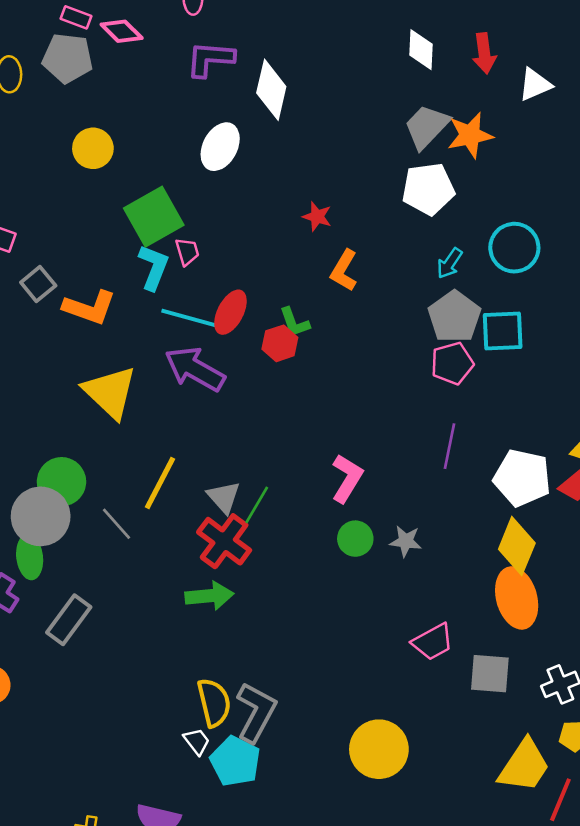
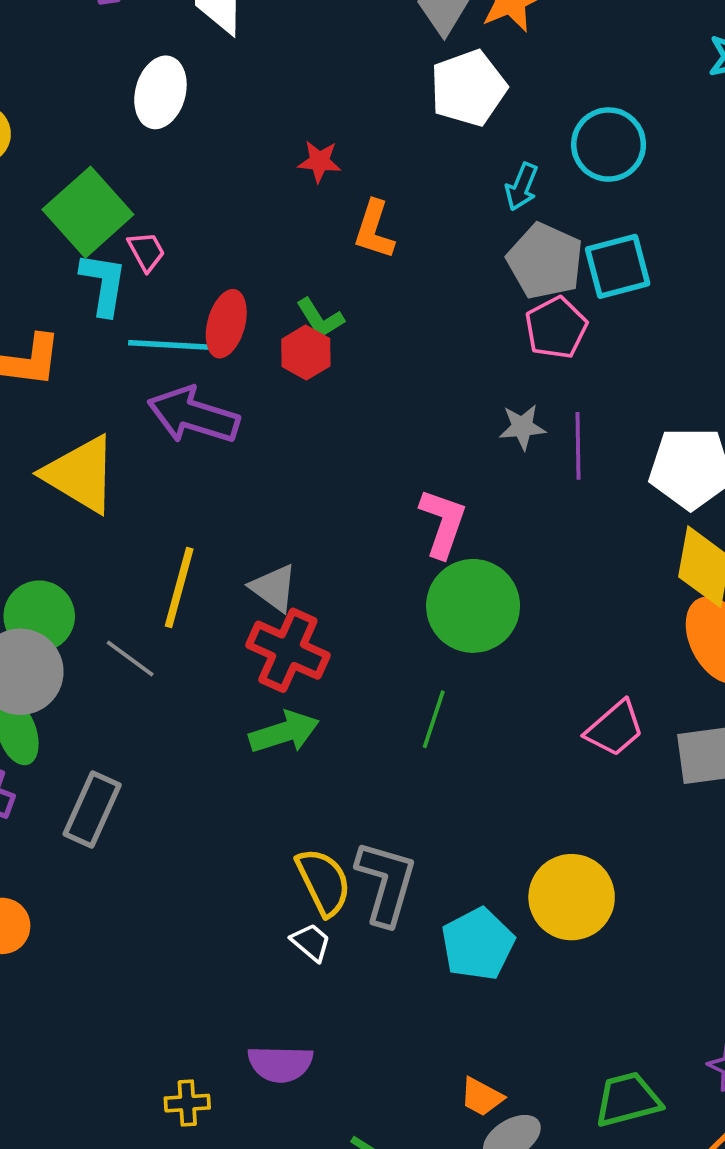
green line: (257, 505) -> (434, 719), moved
green circle: (355, 539) -> (473, 606), size x1.8
gray star: (406, 541) -> (522, 427), moved
cyan pentagon: (235, 761) -> (478, 944), moved, turned 30

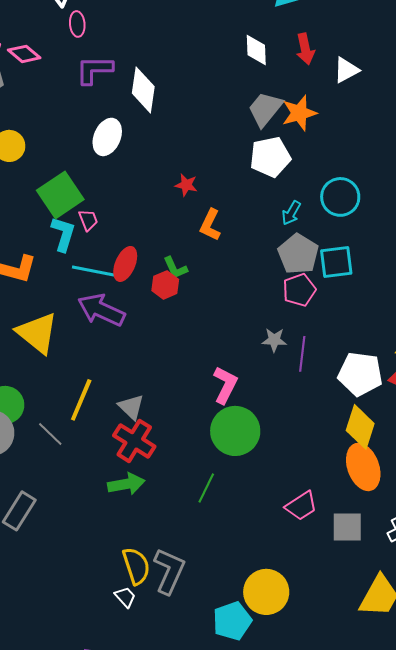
cyan pentagon: (478, 944) -> (232, 621), moved

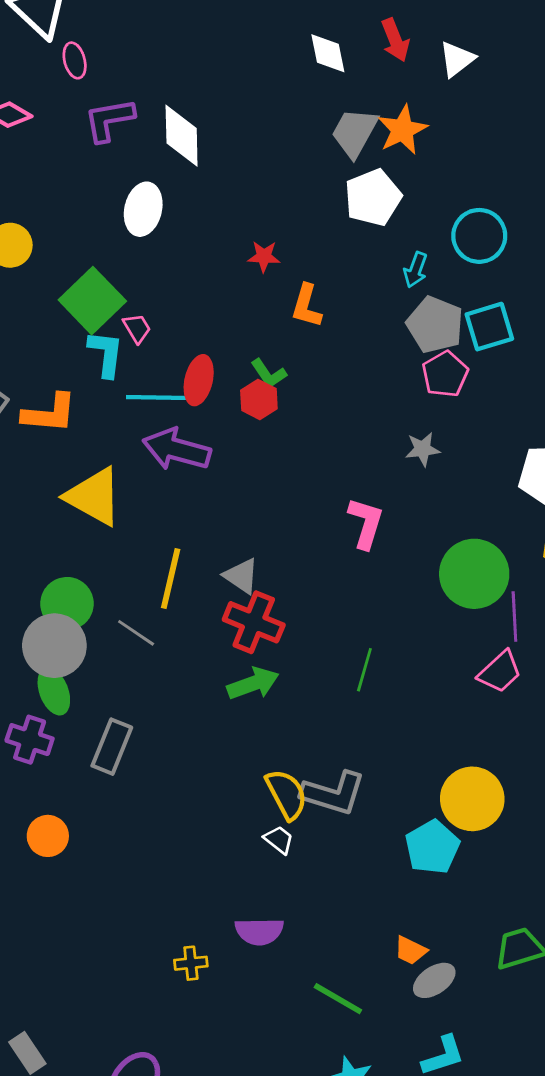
purple line: (302, 354) -> (514, 617), moved
green circle: (235, 431) -> (474, 574), moved
gray L-shape: (169, 571) -> (333, 793), turned 93

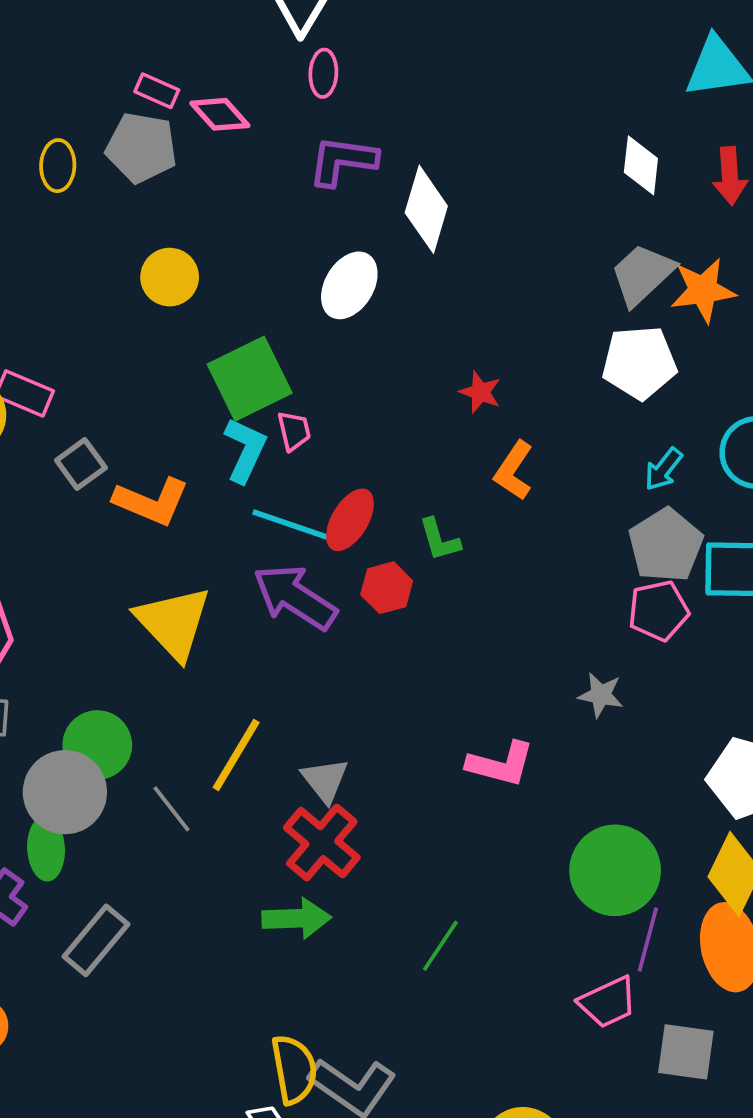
red hexagon: (259, 399) -> (387, 588), moved
pink L-shape: (366, 523) -> (501, 764), turned 70

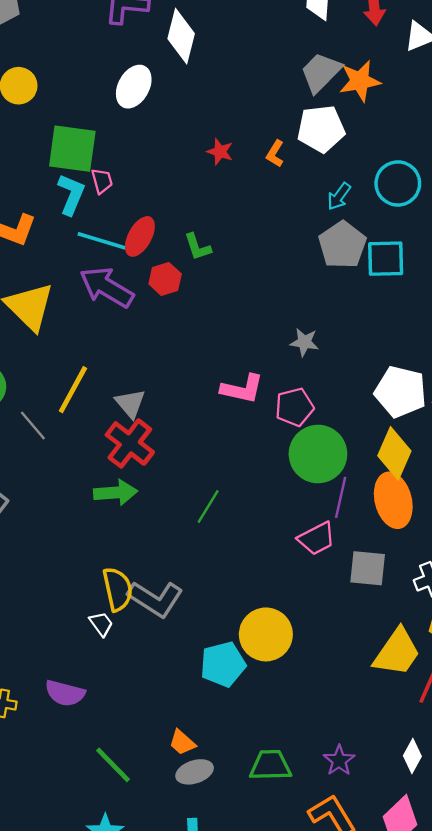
green square: (250, 379) -> (72, 149), turned 36
orange L-shape: (514, 471) -> (275, 154), moved, size x0.7
pink pentagon: (658, 611) -> (294, 407), moved

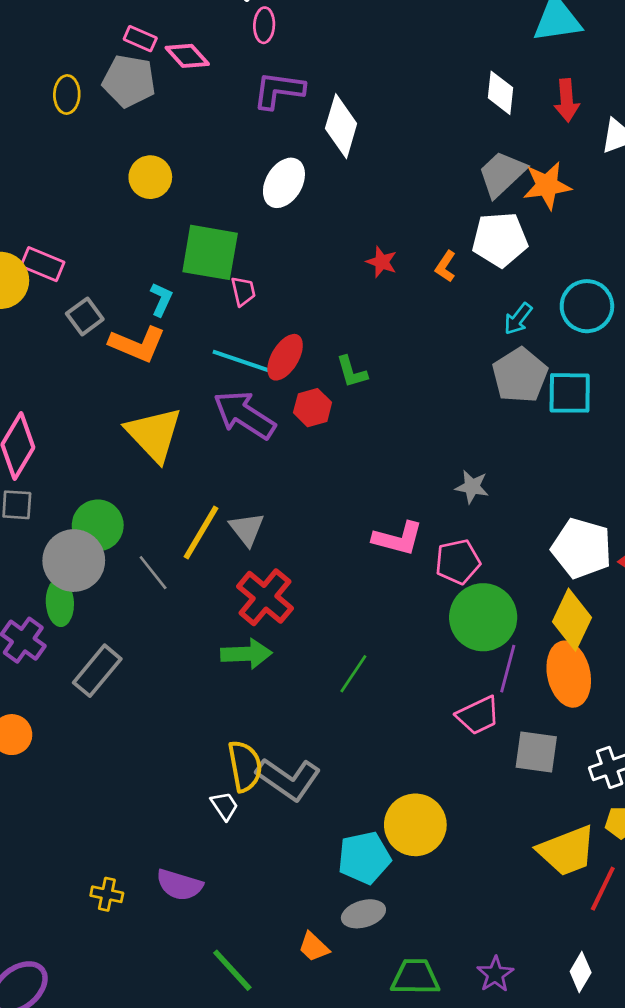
cyan L-shape: (71, 194) -> (161, 299), moved, size x0.7
gray triangle: (130, 404) -> (247, 529), moved
yellow trapezoid: (397, 652) -> (567, 851), turned 32
gray ellipse: (195, 772) -> (363, 914), moved

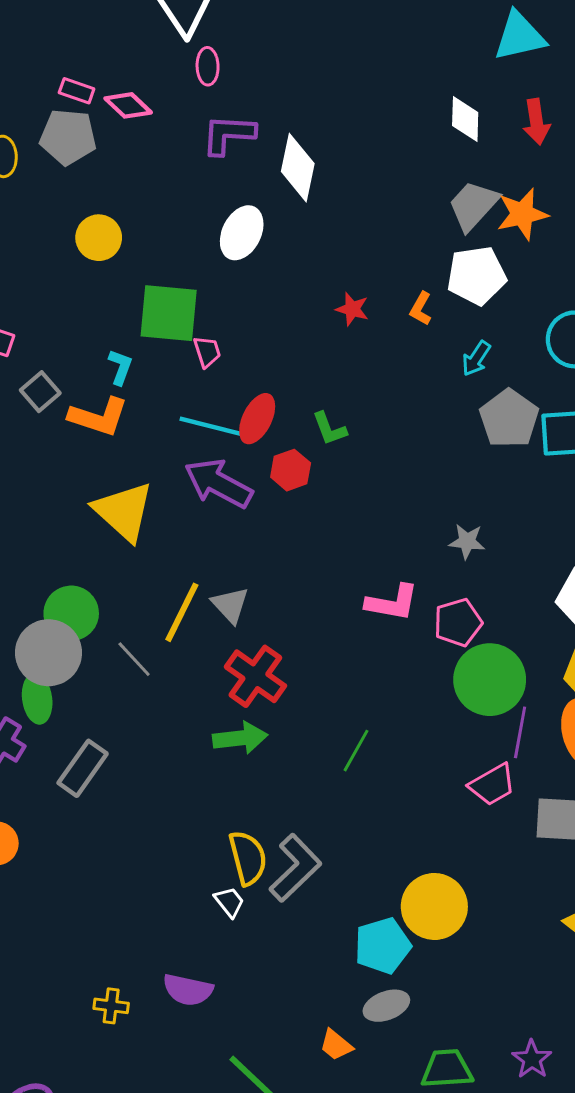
cyan arrow: (518, 319) -> (476, 358), moved
gray L-shape: (288, 779) -> (295, 868), turned -74

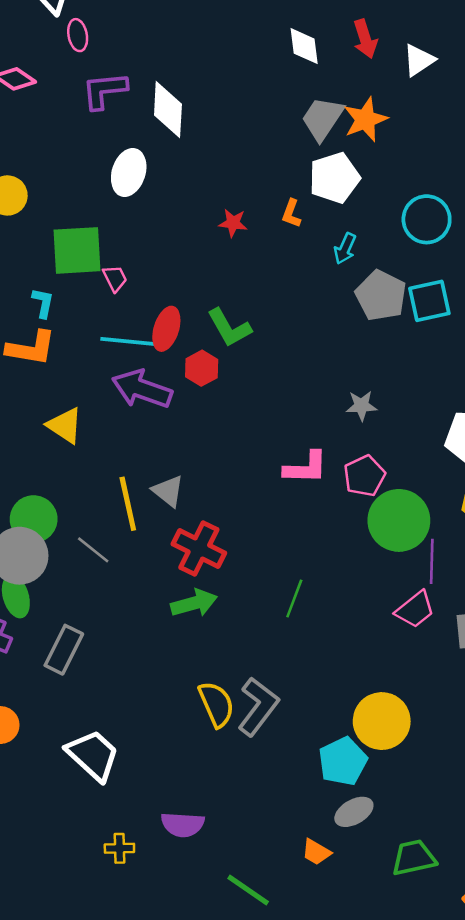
green L-shape: (329, 429) -> (229, 328), size x1.4
yellow triangle: (124, 511) -> (65, 425), size x0.7
yellow line: (182, 612) -> (128, 504), turned -30
white trapezoid: (229, 902) -> (93, 755), moved, size x2.0

